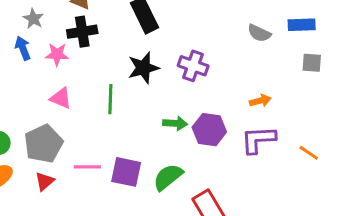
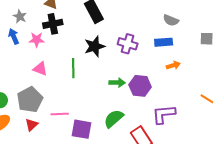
blue rectangle: (302, 25) -> (164, 42), moved
purple L-shape: (258, 140) -> (164, 114), moved
purple square: (126, 172) -> (81, 129), moved

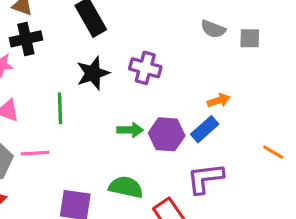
gray square: (207, 39) -> (250, 38), moved
blue rectangle: (164, 42) -> (205, 129), moved, turned -36
pink line: (60, 114) -> (35, 153), moved
green semicircle: (114, 119) -> (126, 187), turned 55

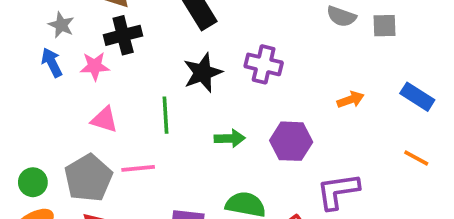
blue rectangle: (205, 129) -> (417, 97), moved, turned 76
green arrow: (130, 130) -> (230, 138), moved

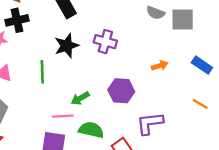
gray square: (384, 26) -> (183, 20), size x1.5
green arrow: (230, 138) -> (80, 98), moved, turned 150
pink line: (138, 168) -> (63, 116), moved

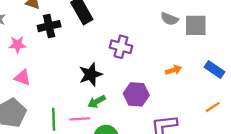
black cross: (17, 20) -> (49, 26), moved
black star: (67, 46) -> (91, 74), moved
green line: (42, 72) -> (54, 119), moved
orange line: (200, 104) -> (213, 107), turned -63

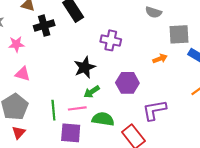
gray square: (196, 25) -> (179, 34), moved

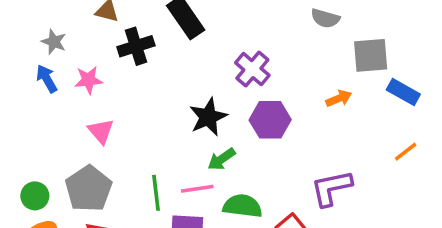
purple cross: (111, 40) -> (252, 69), turned 30
pink triangle: (23, 74) -> (101, 131), turned 35
purple hexagon: (127, 83) -> (270, 120), moved

